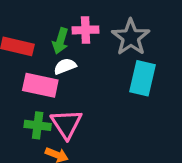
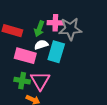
gray star: (131, 37) -> (70, 29), moved, turned 30
cyan rectangle: (142, 78) -> (56, 52), moved

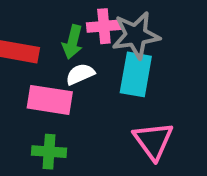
cyan rectangle: (56, 52) -> (136, 74), moved
pink triangle: (40, 81) -> (153, 141), moved

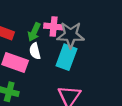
white semicircle: (80, 74) -> (35, 51), turned -91

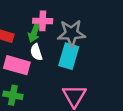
pink cross: (54, 27) -> (43, 21), moved

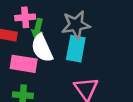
pink cross: (43, 21) -> (25, 17), moved
white semicircle: (36, 52) -> (42, 48), size x1.6

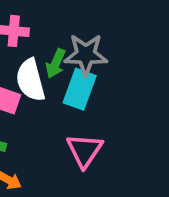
green arrow: (38, 29) -> (56, 63), moved

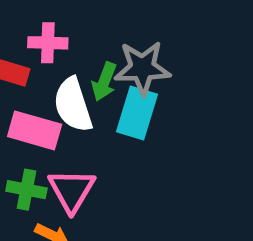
pink triangle: (84, 150) -> (72, 190), moved

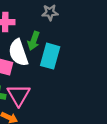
gray star: (142, 68) -> (50, 12), moved, size x0.6

